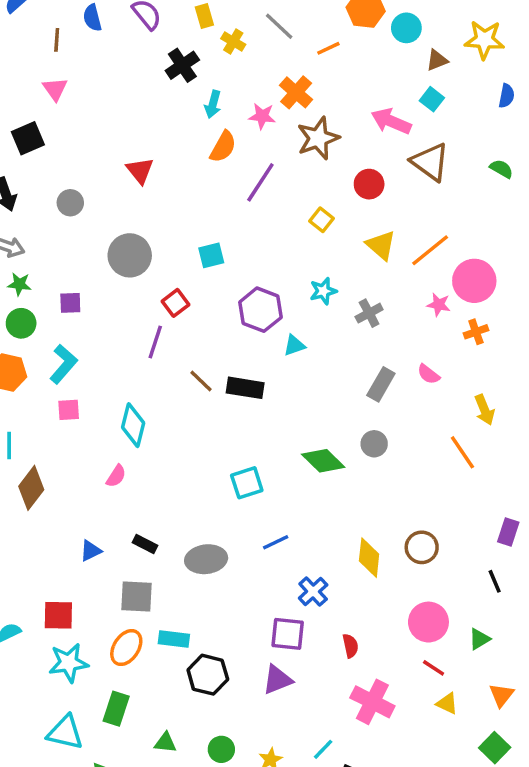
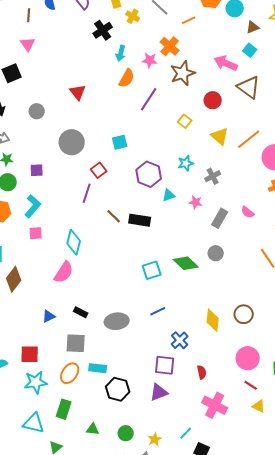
pink star: (439, 305) -> (196, 202), moved
pink semicircle: (116, 476) -> (64, 272), size x1.6
cyan square: (247, 483) -> (152, 270), moved

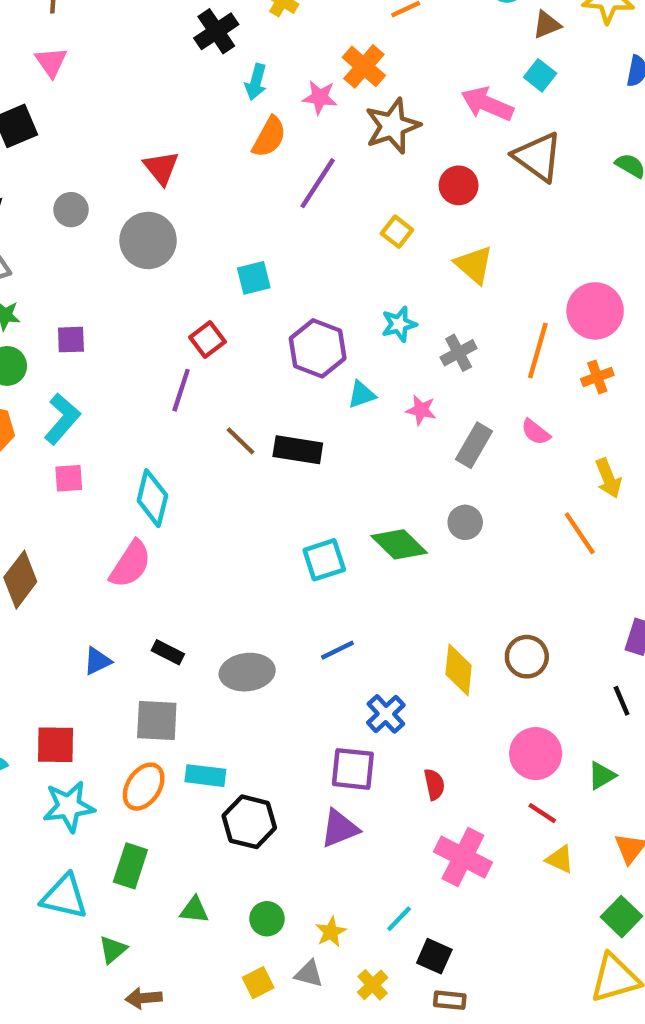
orange line: (249, 139) -> (538, 351), moved, turned -35
gray circle: (72, 142) -> (148, 240), moved

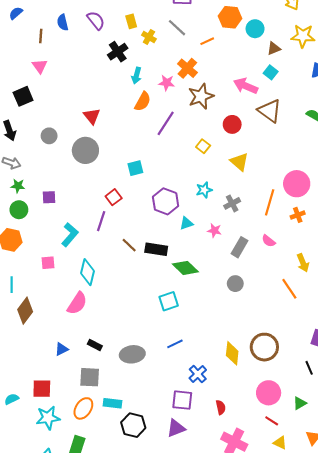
cyan L-shape: (62, 419) -> (70, 235), moved
green diamond: (399, 544) -> (185, 268), moved
brown circle: (527, 657) -> (264, 347), size x1.4

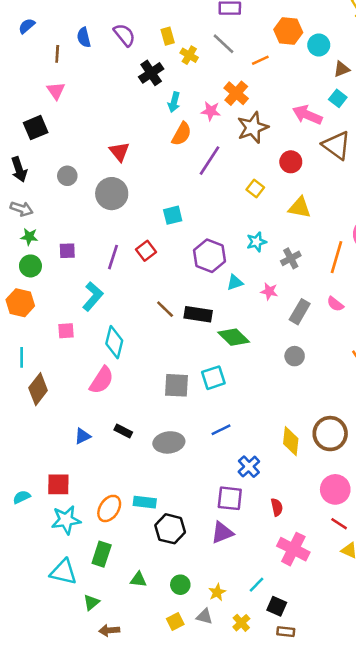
yellow triangle: (239, 162) -> (300, 208), turned -30
purple line: (101, 221) -> (113, 257), moved
gray square: (90, 377) -> (177, 385), moved

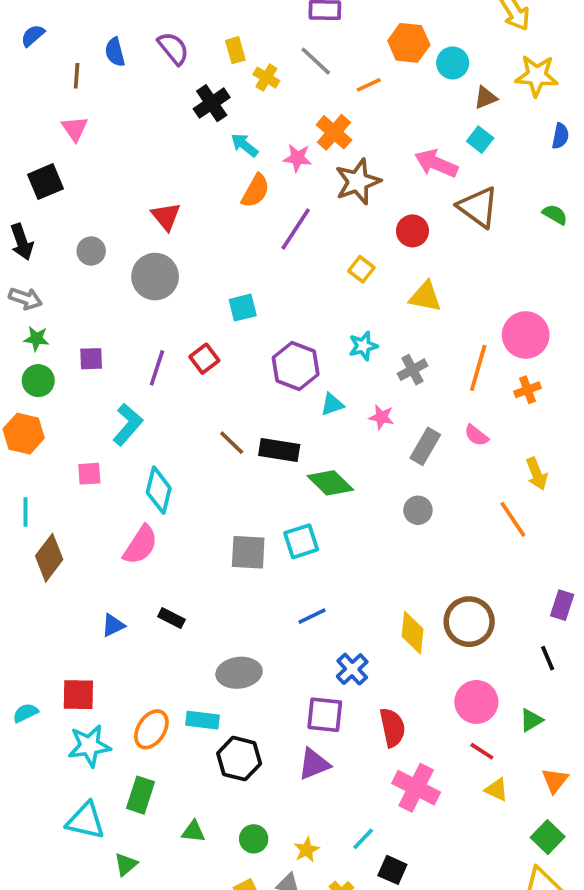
cyan arrow: (174, 102) -> (245, 145), turned 114
gray ellipse: (169, 442) -> (239, 673), moved
red semicircle: (277, 507) -> (392, 727), size x1.5

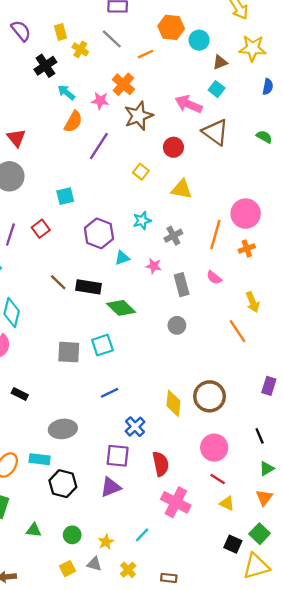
gray rectangle: (425, 446) -> (182, 285), turned -45
black line: (548, 658) -> (260, 436), moved
green triangle: (531, 720) -> (267, 469), moved
black square: (392, 870) -> (233, 544), moved

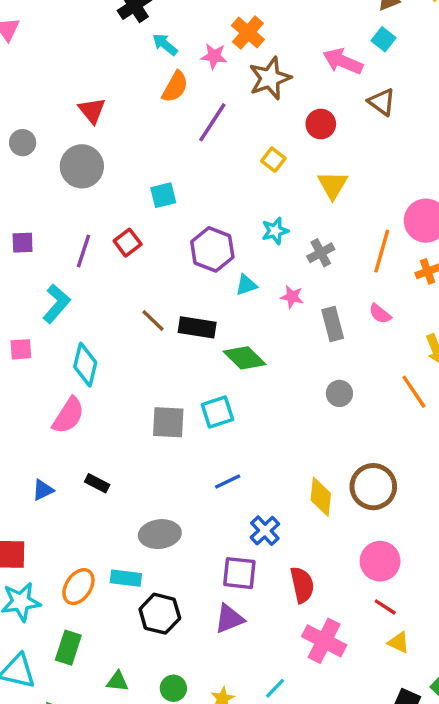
brown triangle: (215, 132) -> (382, 102), size x0.7
yellow triangle: (182, 189) -> (333, 185), turned 50
gray circle: (177, 325) -> (339, 393), moved

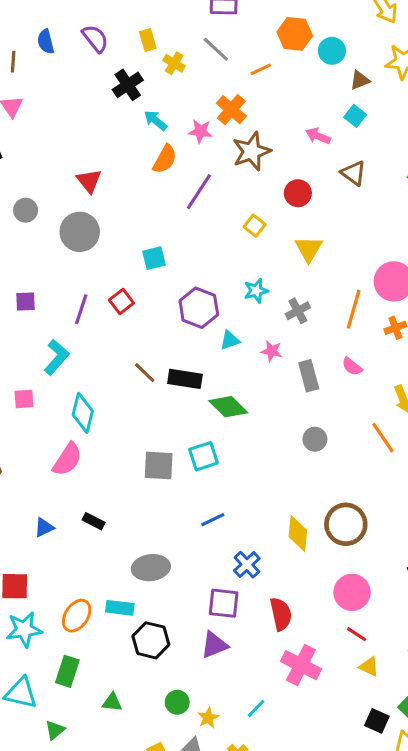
pink arrow: (343, 61) -> (318, 136), size x0.7
green circle: (173, 688) -> (177, 702), moved

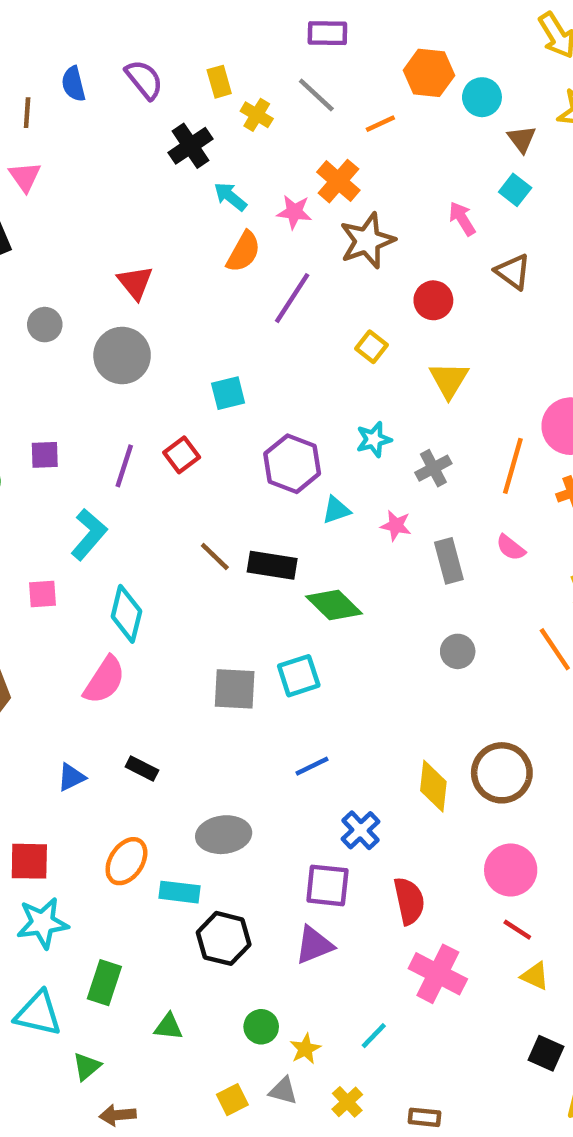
brown triangle: (360, 80) -> (522, 139), turned -45
pink arrow: (318, 136) -> (462, 219), turned 35
orange ellipse: (77, 616) -> (126, 861), moved

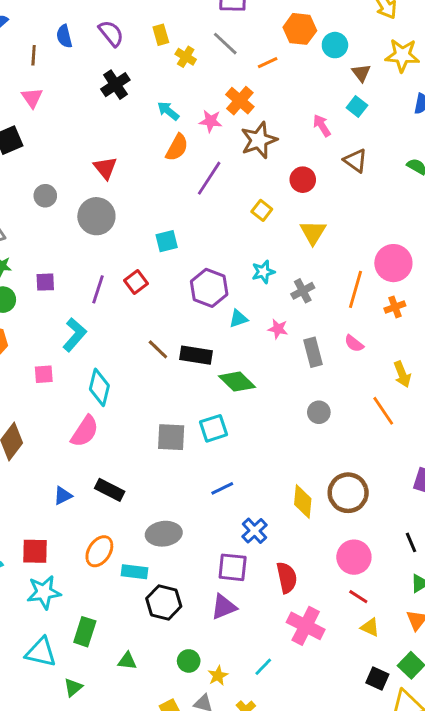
black cross: (190, 146) -> (115, 85), moved
black rectangle: (142, 768) -> (110, 490), size x1.4

